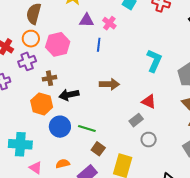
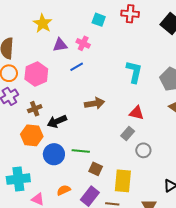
blue line: (99, 45) -> (77, 67), turned 64

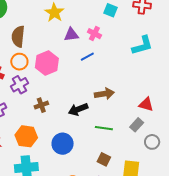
cyan L-shape: (134, 72) -> (142, 45), moved, turned 60
brown cross: (35, 109) -> (41, 105), moved
black arrow: (57, 121) -> (78, 109), moved
orange hexagon: (32, 135) -> (26, 136), moved
green line: (81, 151) -> (104, 128), moved

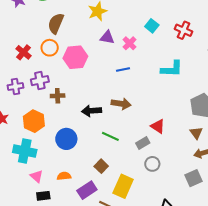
blue line: (87, 57) -> (123, 70), moved
purple cross: (19, 85) -> (40, 81), moved

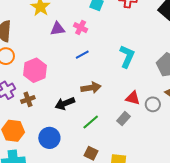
pink hexagon: (75, 57) -> (35, 70), moved
cyan L-shape: (172, 69) -> (127, 56), moved, turned -50
green line: (110, 136) -> (91, 122), turned -48
gray circle: (152, 164) -> (153, 104), moved

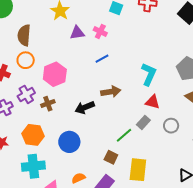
cyan L-shape: (127, 56) -> (149, 74), moved
gray circle: (153, 104) -> (171, 126), moved
green line: (91, 122) -> (124, 135), moved

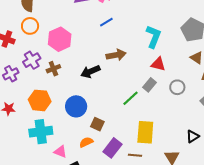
brown square: (111, 157) -> (97, 124), moved

